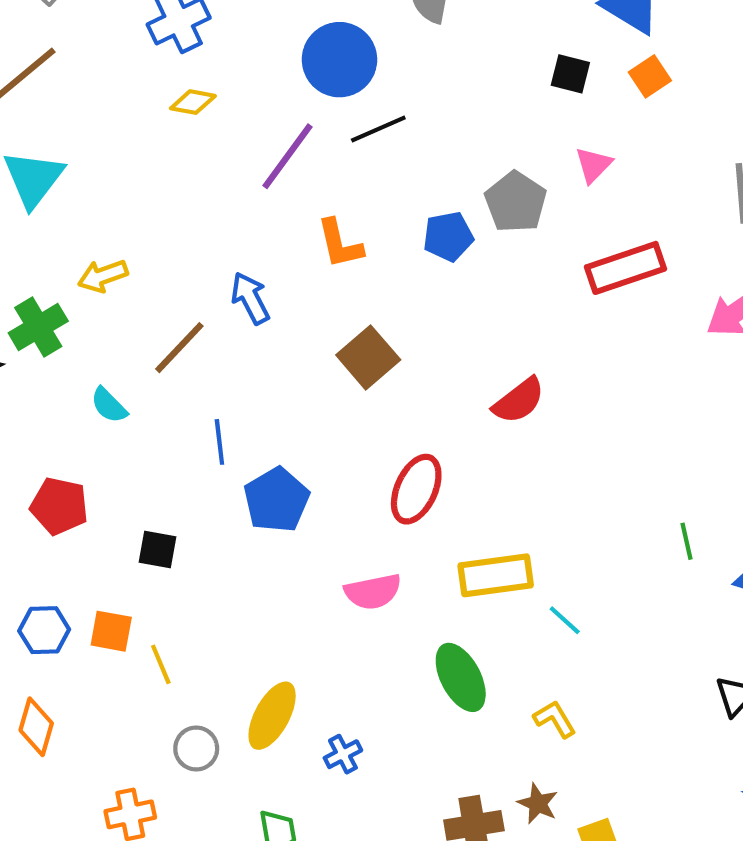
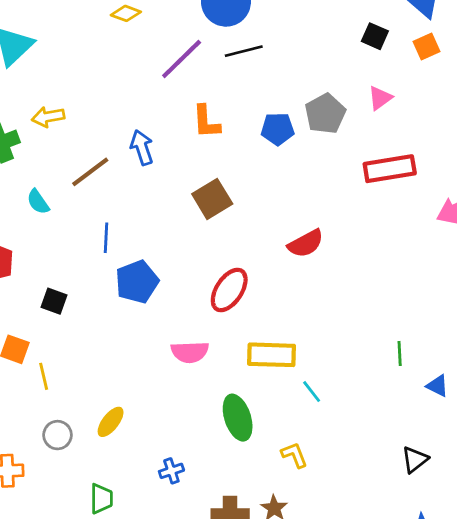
yellow ellipse: (272, 716) -> (111, 422), size x0.7
blue cross: (343, 754) -> (171, 471), moved

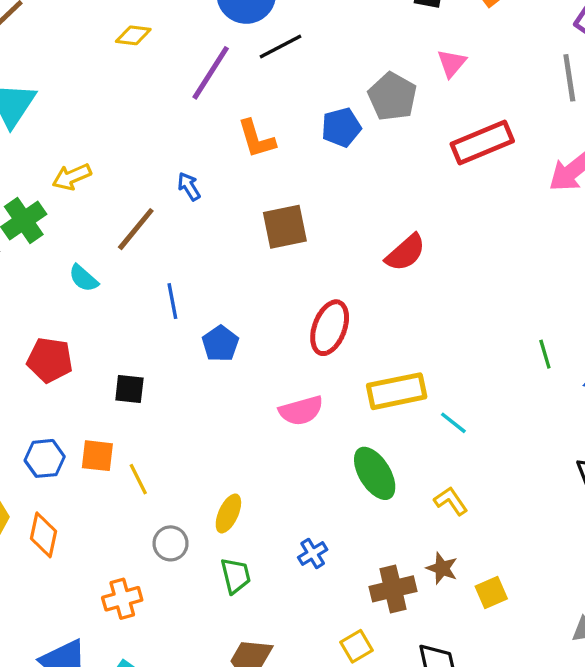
blue arrow: (142, 147) -> (189, 186), size x0.7
brown square: (212, 199) -> (285, 227), turned 33
blue pentagon: (137, 282) -> (220, 344), size x0.7
green trapezoid: (101, 499) -> (236, 576), moved

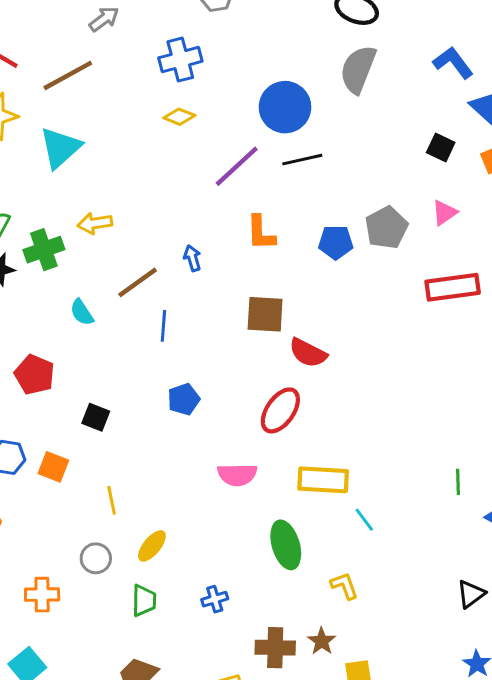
red semicircle: (405, 253) -> (308, 353), moved, turned 54
blue line: (172, 301) -> (163, 326), moved
yellow line: (138, 479) -> (112, 500), moved

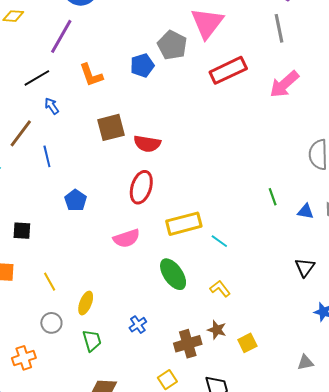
black line: (302, 160) -> (37, 78), moved
pink triangle: (444, 213) -> (207, 23), size x1.8

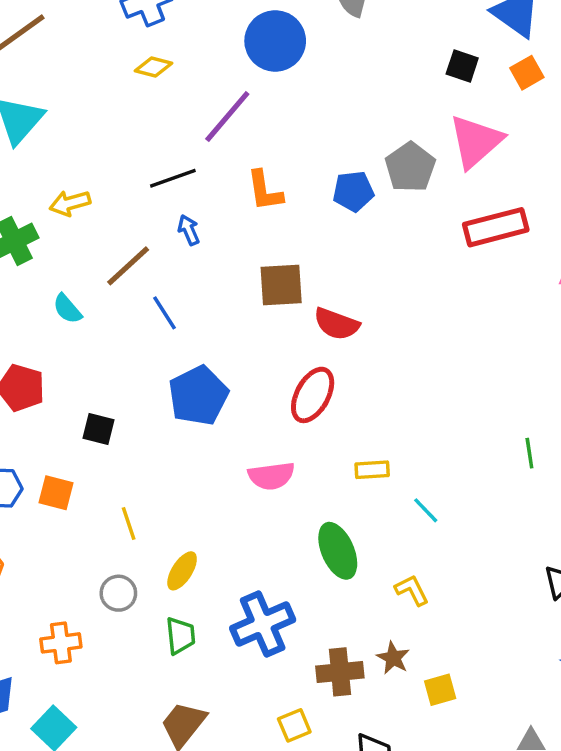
blue line: (47, 156) -> (164, 313), turned -30
blue pentagon: (76, 200) -> (198, 396), size x1.6
yellow rectangle: (184, 224) -> (372, 470), size x0.6
blue cross: (138, 325) -> (263, 624), size x2.0

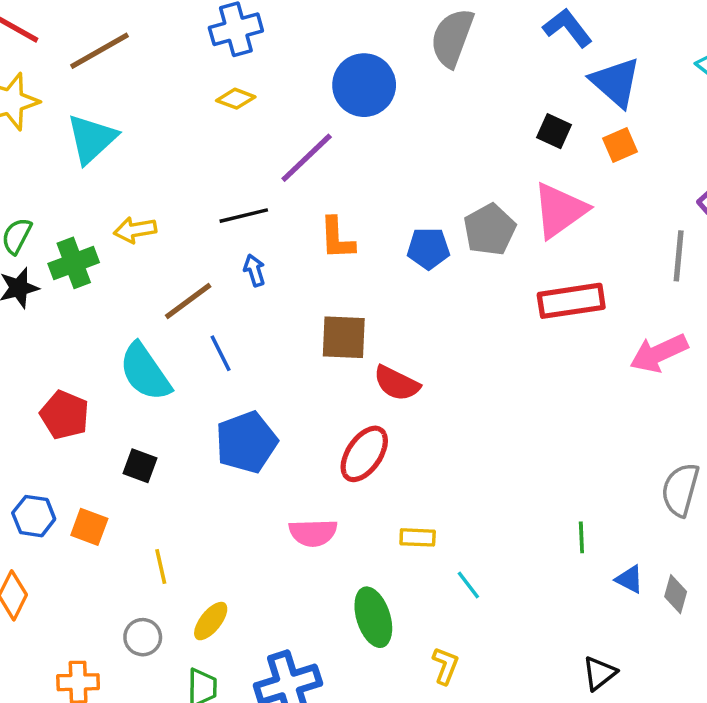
cyan semicircle: (67, 309) -> (145, 372), moved, size x1.8
yellow L-shape: (412, 590) -> (445, 666), turned 42

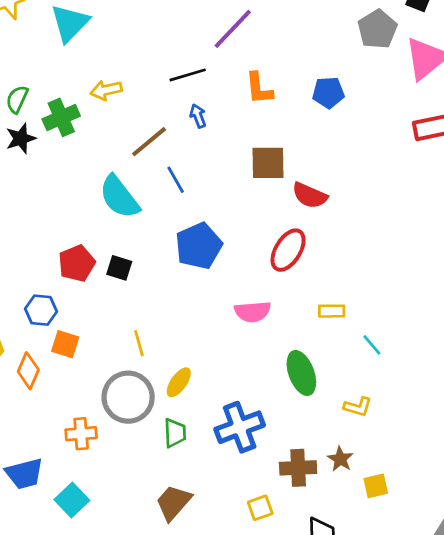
gray pentagon: (490, 230) -> (377, 29), moved
red pentagon: (65, 415) -> (77, 263), moved, turned 30
orange square: (89, 527) -> (65, 344), moved
gray circle: (143, 637) -> (128, 397), size x1.8
yellow L-shape: (445, 666) -> (358, 407), turned 88

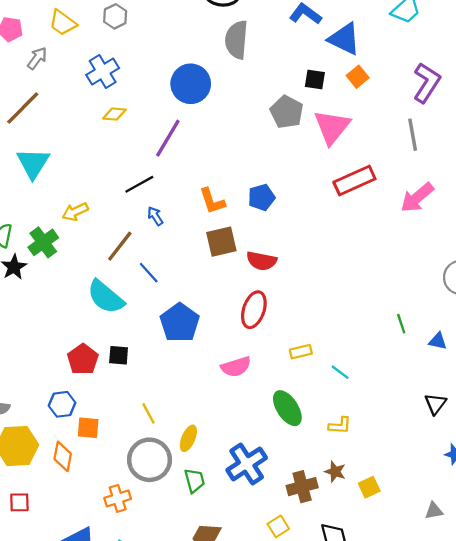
orange L-shape: (259, 88) -> (212, 201), moved
blue pentagon: (328, 92) -> (262, 197), moved

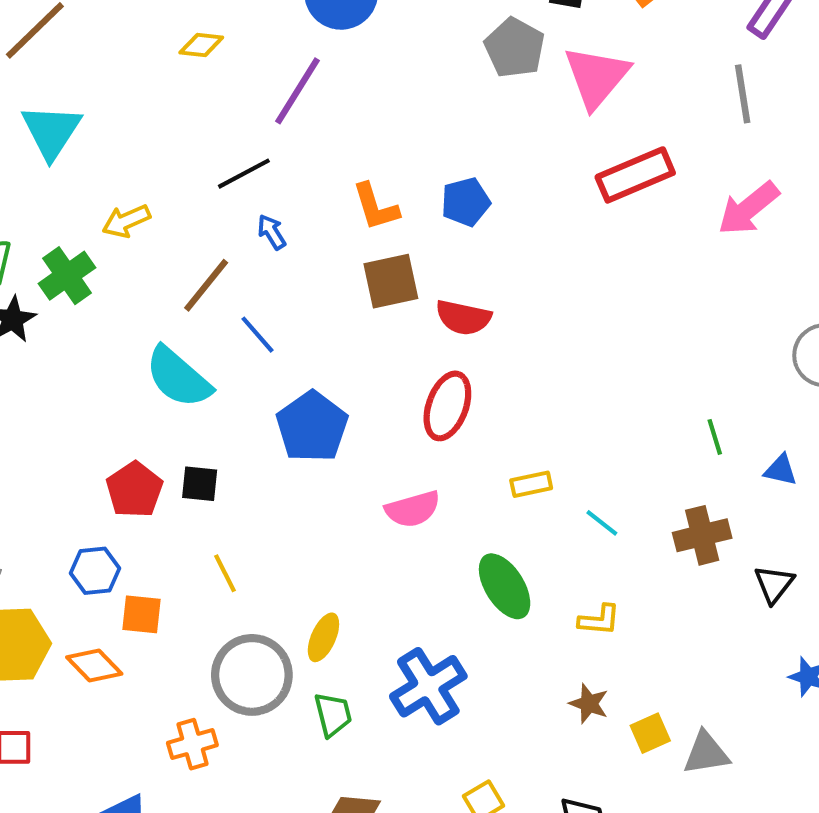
yellow line: (148, 413) -> (225, 573), moved
orange diamond: (63, 456) -> (94, 666), turned -56
brown cross: (302, 487) -> (702, 535), moved
gray triangle: (434, 511) -> (706, 753), moved, size x1.4

